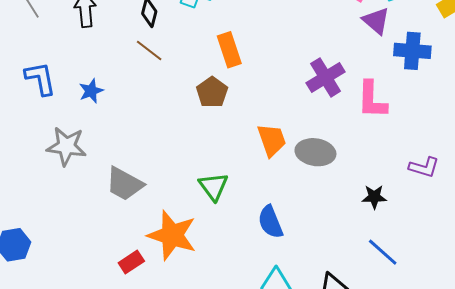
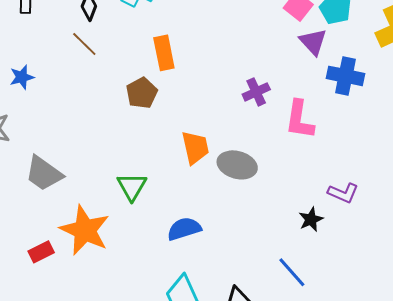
purple cross: (326, 77) -> (256, 92), size x0.7
black star: (374, 197) -> (311, 219), moved, turned -30
blue semicircle: (270, 222) -> (184, 229), turned 88

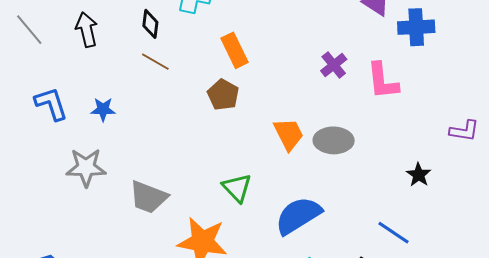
blue star: (22, 77) -> (103, 109), turned 30
purple L-shape: (343, 193) -> (464, 131), moved
blue semicircle: (184, 229) -> (298, 216), size x1.4
blue line: (292, 272) -> (394, 233), moved

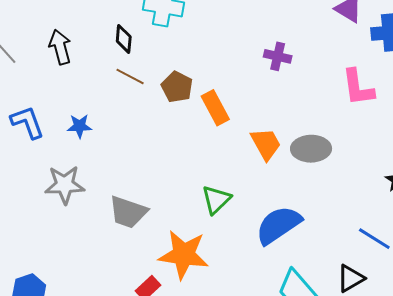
orange rectangle: (235, 50) -> (215, 108), moved
purple cross: (334, 65) -> (278, 56), moved, turned -36
brown pentagon: (223, 95) -> (177, 87), moved
green triangle: (237, 188) -> (216, 200), turned 32

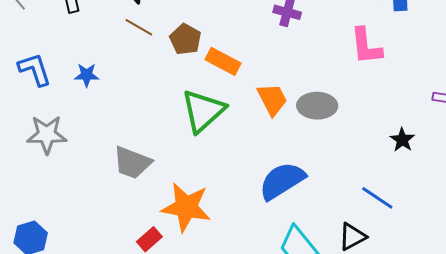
orange rectangle: (215, 108) -> (223, 61), turned -36
gray star: (65, 185) -> (47, 135), moved
green triangle: (216, 200) -> (203, 111), moved, size x1.5

